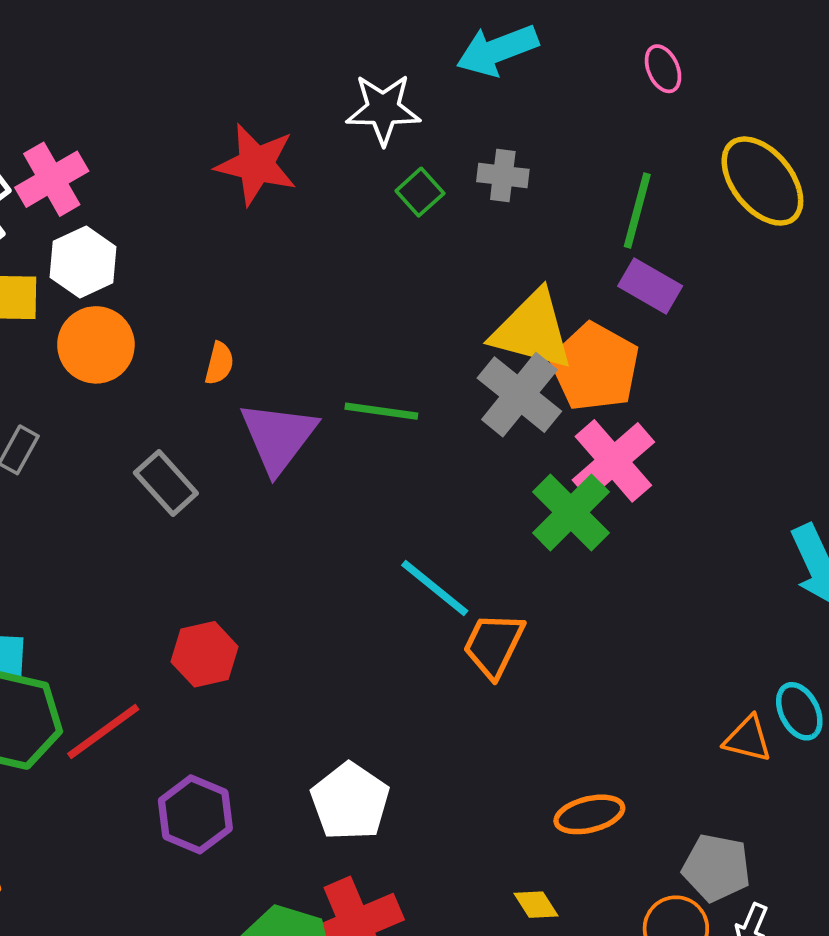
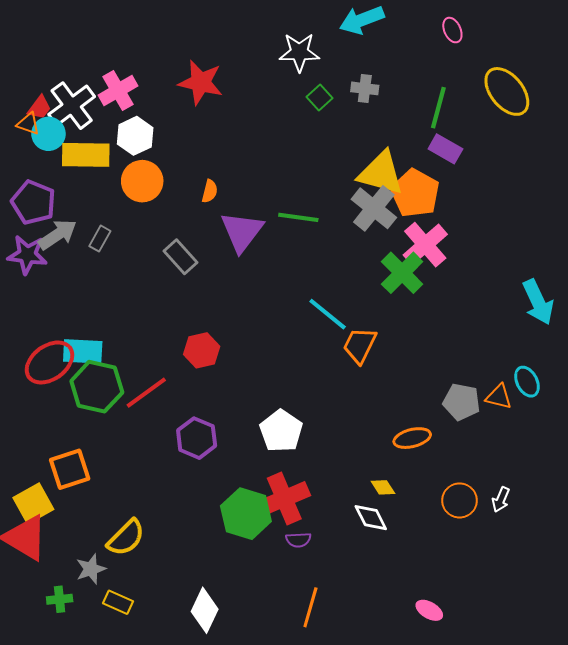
red star: (256, 164) -> (201, 82), moved
gray pentagon: (716, 868) -> (462, 402), moved

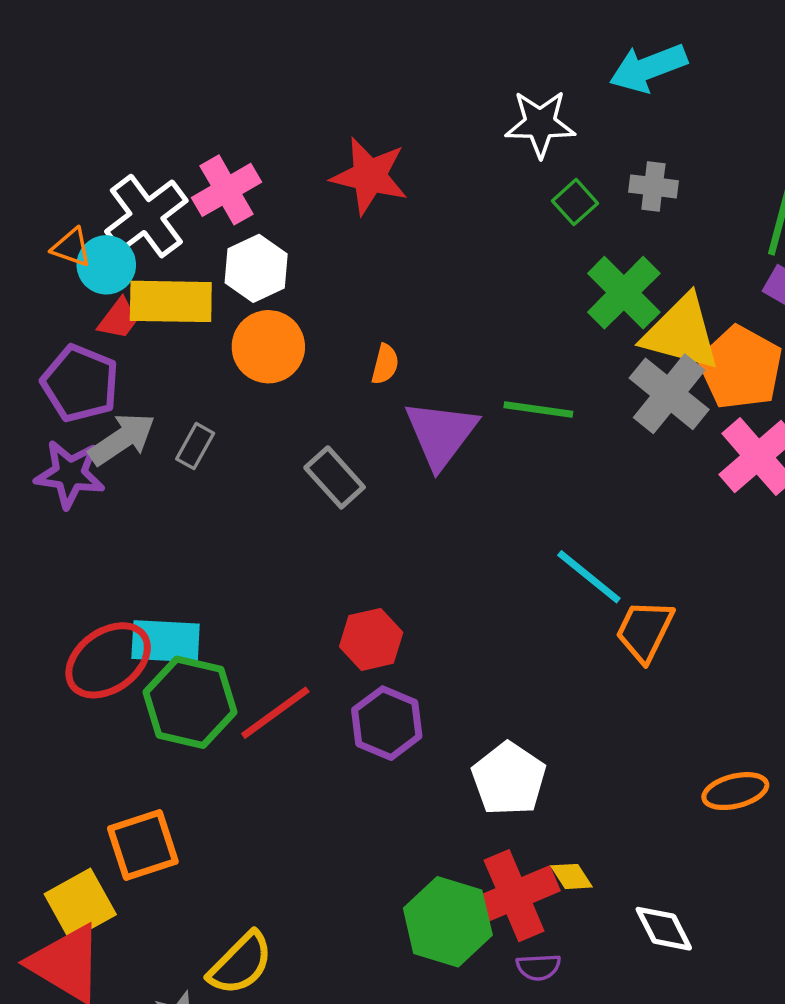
red trapezoid: (39, 108) -> (118, 319), moved
green cross: (402, 273) -> (624, 293), moved
purple hexagon: (197, 438) -> (387, 723), moved
yellow diamond: (383, 487) -> (572, 876), moved

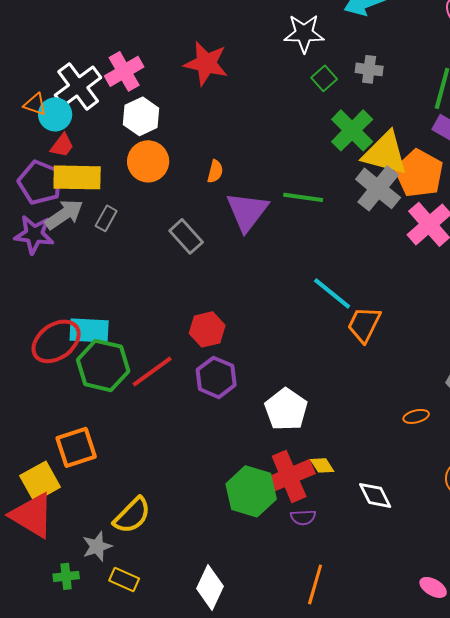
yellow rectangle: (171, 301) -> (77, 177), moved
orange ellipse: (735, 791) -> (416, 416), size x0.7

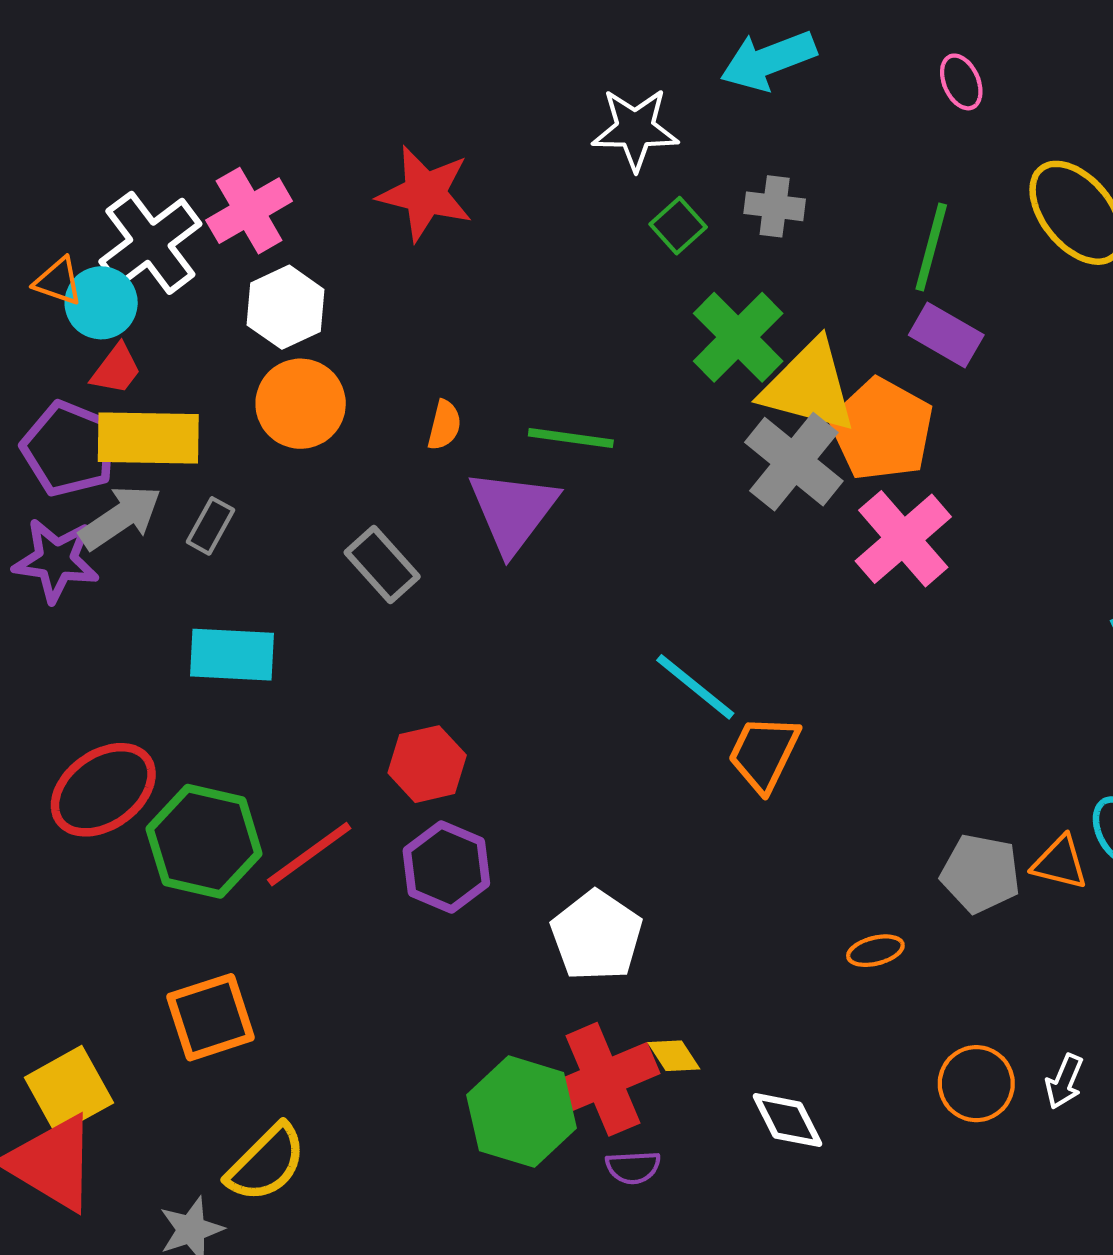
green line: (303, 197) -> (571, 438), moved
cyan rectangle: (89, 330) -> (232, 655), moved
orange square: (76, 447) -> (210, 1017), moved

